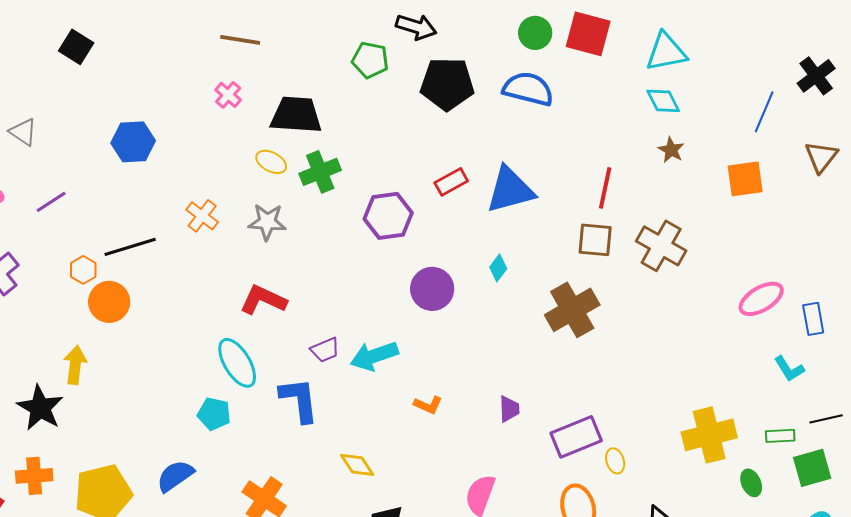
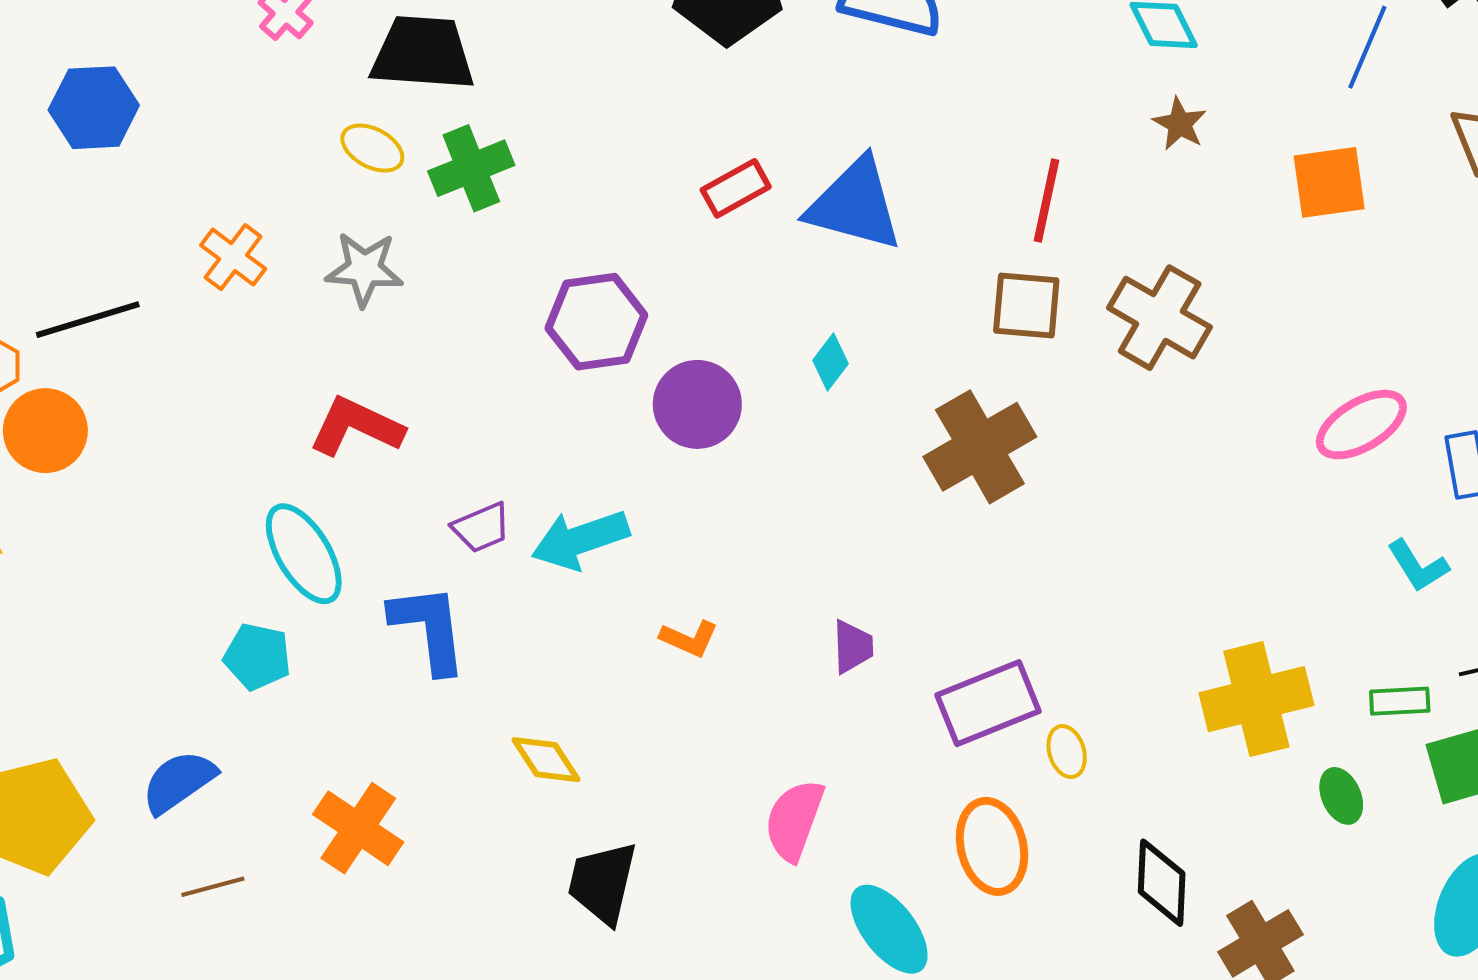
blue triangle: (510, 190) -> (855, 205), turned 30
purple hexagon: (388, 216) -> (596, 322), moved

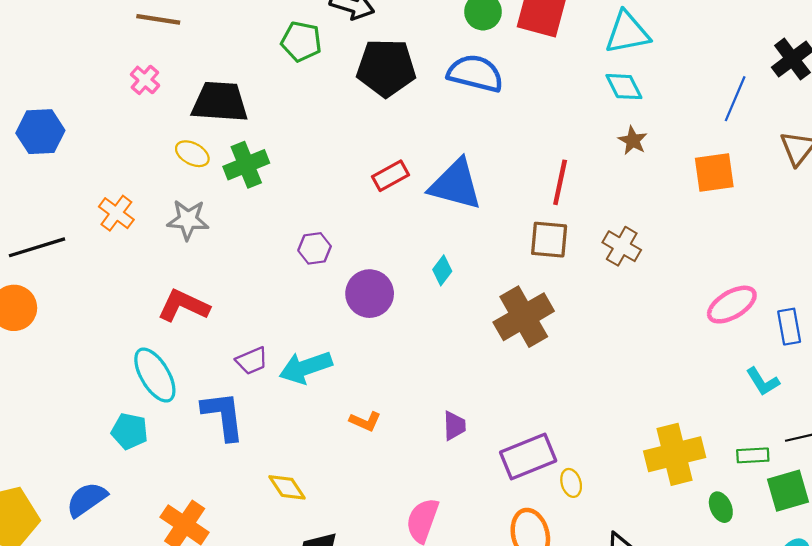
brown cross: (1160, 318) -> (622, 246), size x0.7
purple hexagon: (596, 322) -> (315, 248), size x0.6

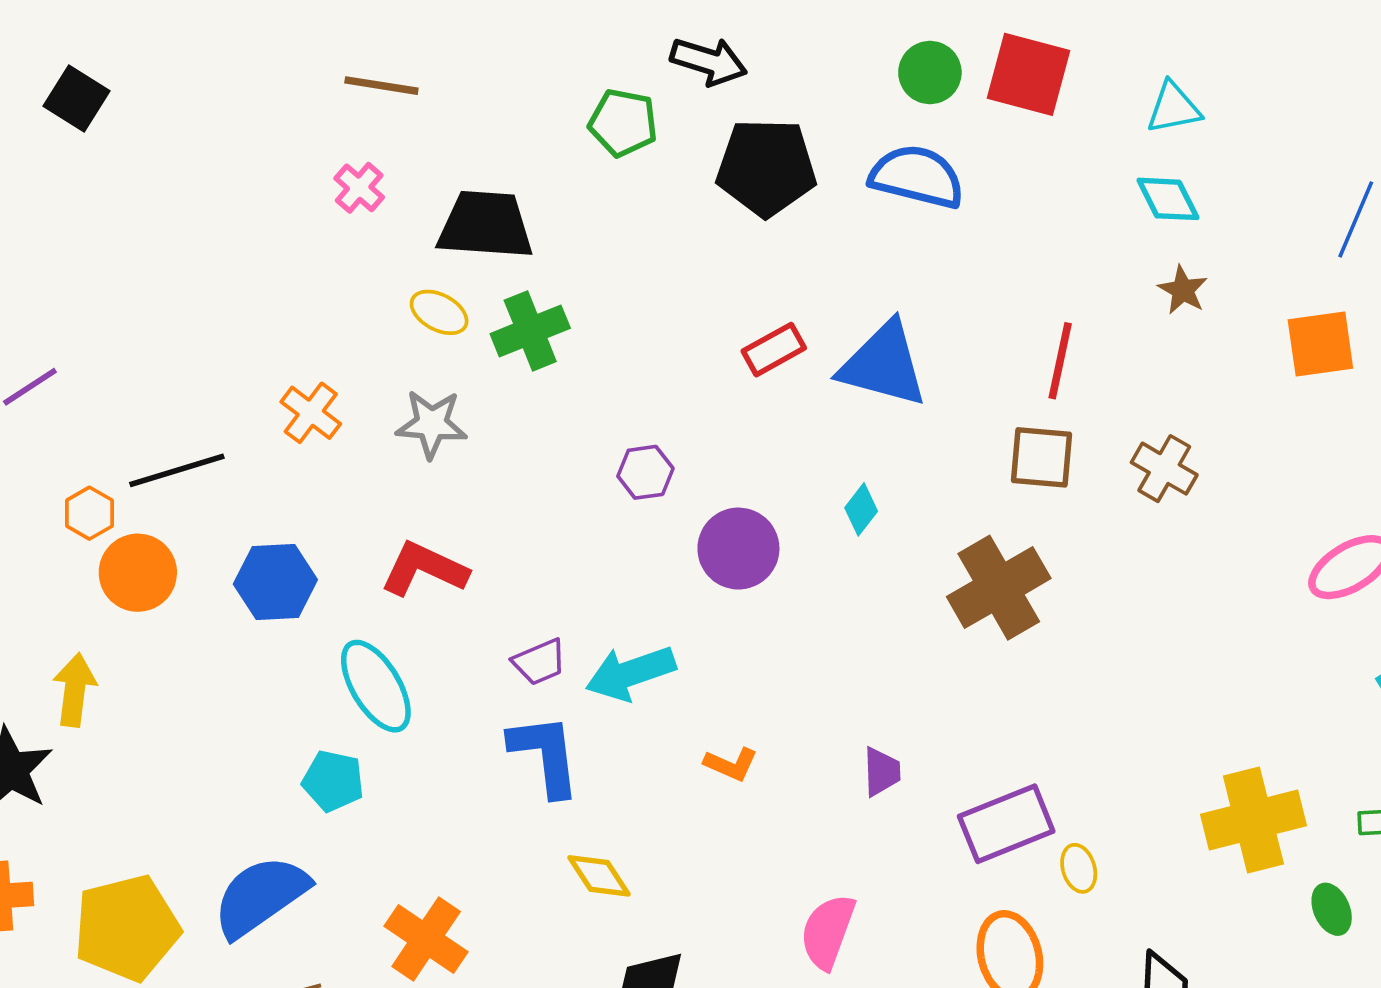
cyan triangle: (627, 33) -> (1174, 108), size x0.7
blue hexagon: (40, 132) -> (275, 582), moved
blue L-shape: (223, 416) -> (545, 755), moved
blue semicircle: (87, 499) -> (261, 896), size x1.4

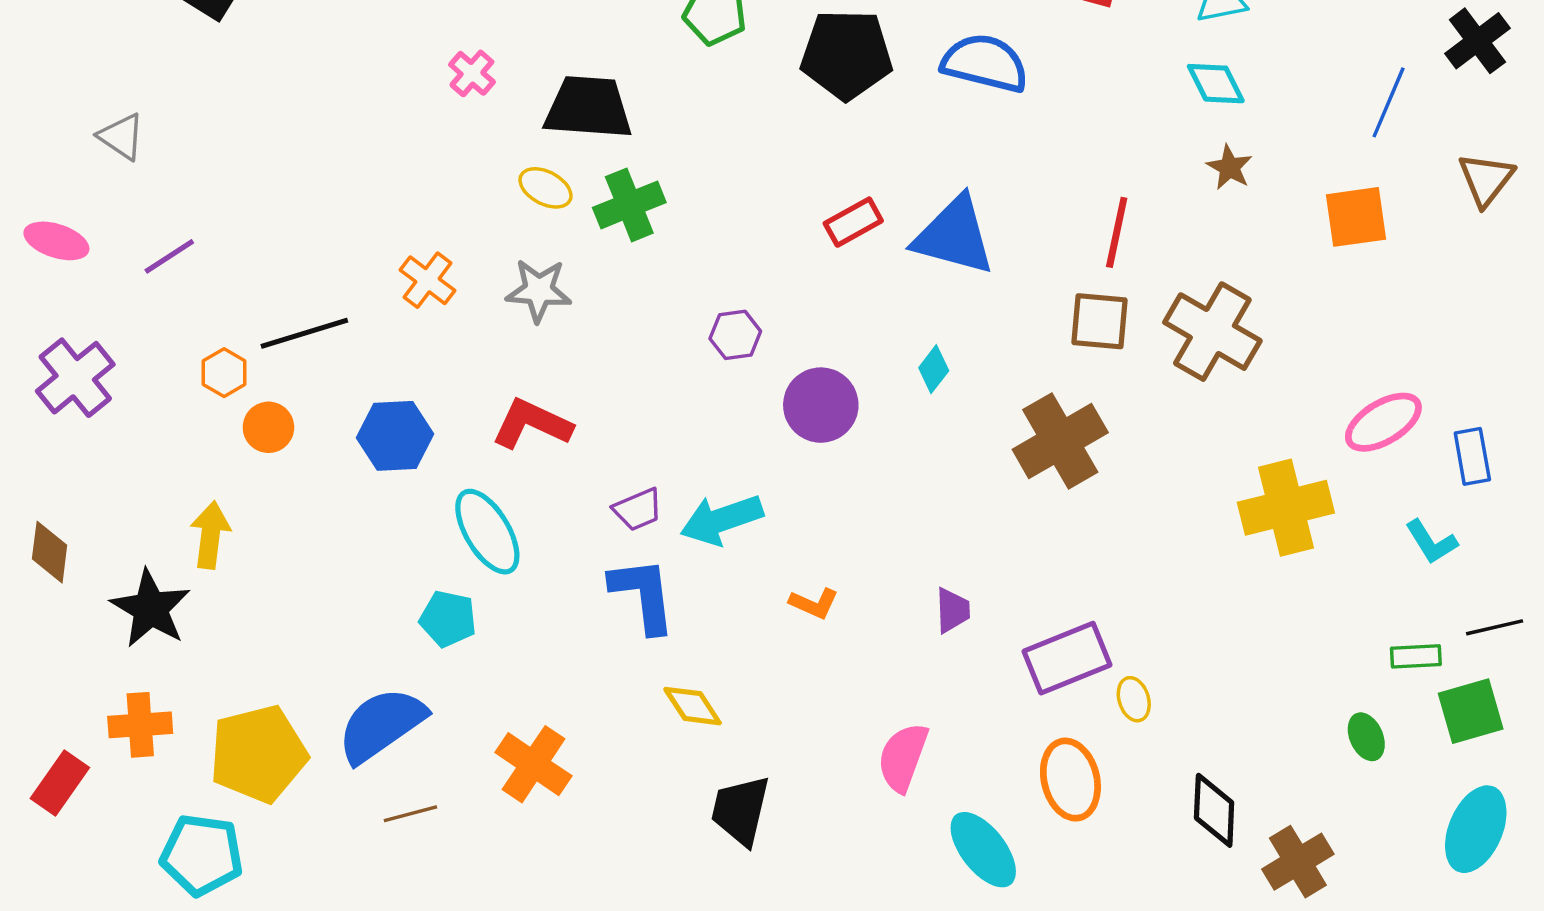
brown cross: (1164, 469) -> (1212, 332), size x1.6
orange circle: (138, 573) -> (268, 427), size x0.7
yellow cross: (1253, 820) -> (1286, 508), moved

